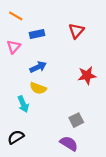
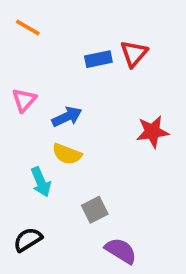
blue rectangle: (37, 34) -> (98, 59), moved
pink triangle: (14, 47) -> (24, 100), moved
gray square: (76, 120) -> (95, 210), moved

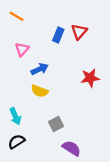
blue rectangle: (98, 59) -> (58, 35), turned -56
pink triangle: (24, 100) -> (22, 49), moved
cyan arrow: (41, 182) -> (15, 116), moved

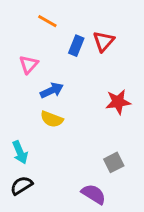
orange line: (16, 16) -> (47, 21), moved
gray square: (56, 124) -> (114, 162), moved

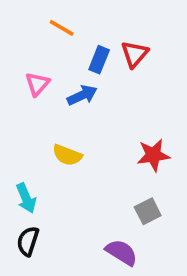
blue arrow: (52, 90) -> (82, 95), moved
red star: (118, 102) -> (153, 155), moved
black semicircle: (21, 186) -> (28, 241), turned -40

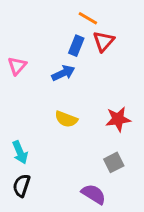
orange line: (62, 28) -> (88, 18), moved
pink triangle: (37, 84) -> (17, 66), moved
yellow semicircle: (67, 155) -> (66, 119), moved

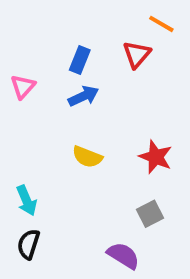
orange line: (88, 18) -> (161, 24), moved
blue rectangle: (76, 46) -> (80, 60), moved
red star: (118, 119) -> (156, 157), turned 30

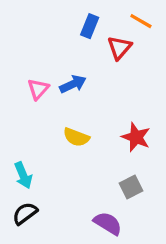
blue rectangle: (80, 60) -> (90, 26), moved
pink triangle: (23, 87) -> (38, 89), moved
black semicircle: (28, 244) -> (25, 213), turned 35

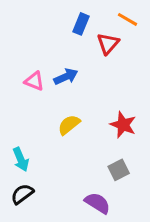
pink triangle: (38, 89) -> (34, 81), turned -50
yellow semicircle: (76, 137) -> (69, 125), turned 120

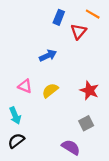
pink triangle: (34, 81) -> (25, 86), moved

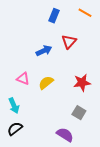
red triangle: (78, 32) -> (69, 42), moved
red star: (89, 90) -> (82, 83), turned -30
gray square: (86, 123) -> (79, 113), turned -32

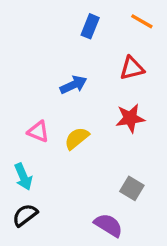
red triangle: (69, 42) -> (132, 68), moved, turned 35
red star: (82, 83) -> (130, 118), moved

